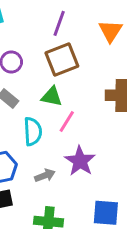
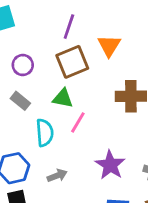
orange triangle: (110, 31) -> (109, 46), moved
purple star: (80, 161) -> (110, 165), moved

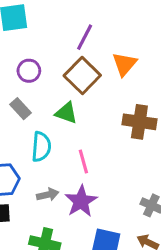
brown square: (72, 62) -> (82, 75), turned -32
pink line: (78, 122) -> (83, 161), moved, turned -55
purple star: (110, 165) -> (81, 201), moved

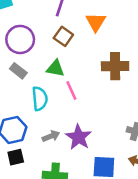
purple circle: (29, 71) -> (20, 39), size x1.5
brown square: (82, 75) -> (63, 36), size x0.7
pink line: (83, 161) -> (71, 90), moved

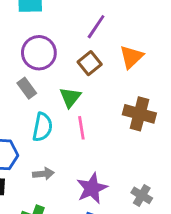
green triangle: (55, 68) -> (70, 97), turned 42
purple star: (79, 137) -> (92, 188), moved

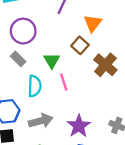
brown square: (90, 63) -> (80, 45), moved
brown cross: (139, 114) -> (105, 65), turned 35
gray arrow: (43, 174) -> (41, 121), size x1.5

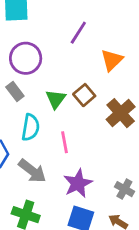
brown square: (80, 45) -> (84, 95), moved
pink line: (64, 82) -> (65, 142), moved
gray arrow: (41, 121) -> (32, 171), turned 45

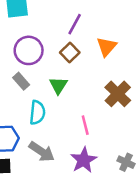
brown square: (84, 95) -> (70, 52), moved
pink line: (65, 142) -> (85, 125), moved

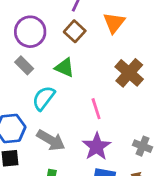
green triangle: (58, 85) -> (64, 68), turned -36
cyan semicircle: (37, 112) -> (44, 98), turned -145

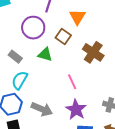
brown square: (75, 31) -> (63, 36), moved
purple circle: (30, 32) -> (33, 28), moved
cyan semicircle: (44, 98) -> (20, 80), moved

